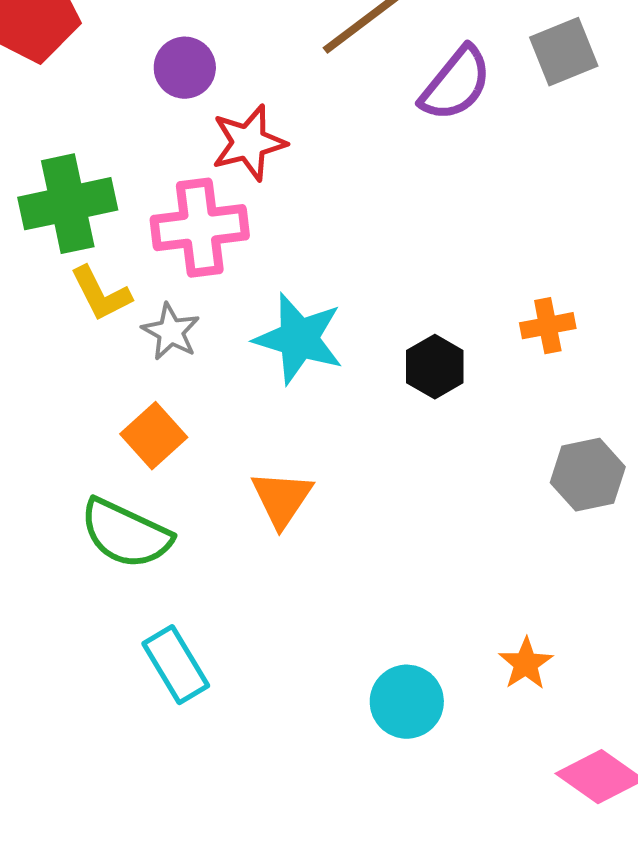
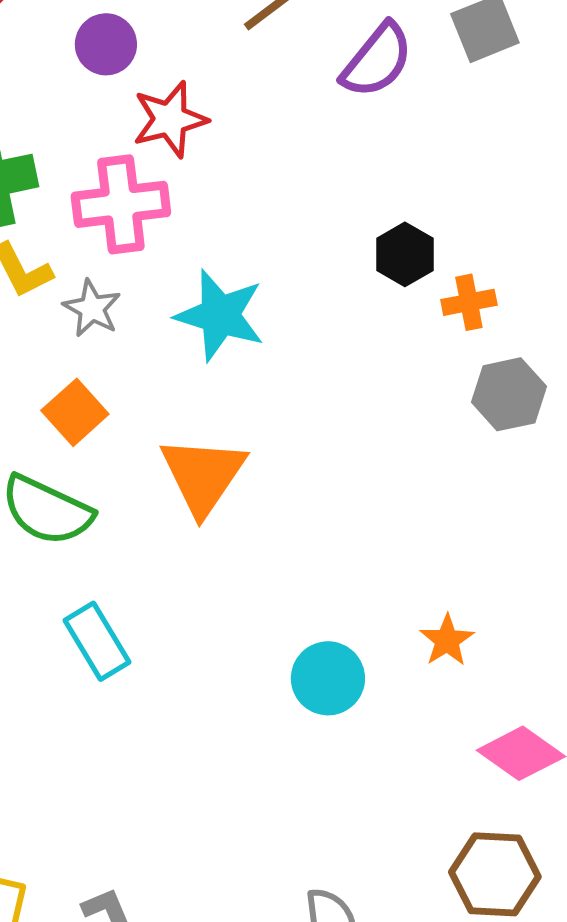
black hexagon: (435, 367) -> (405, 254), moved
gray hexagon: (588, 475) -> (509, 394), moved
orange triangle: (282, 499) -> (203, 475), size x1.4

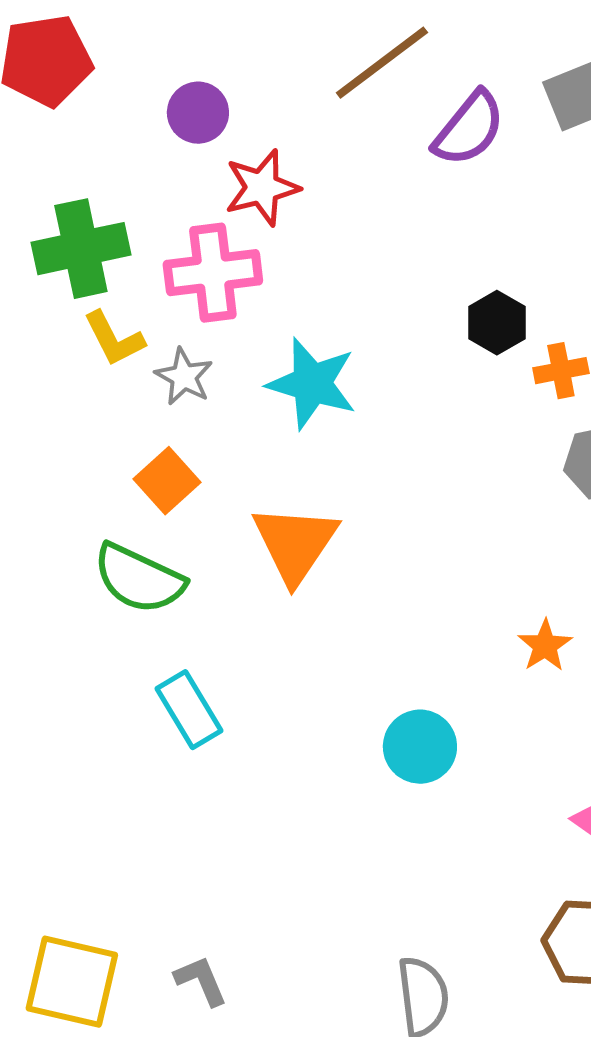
orange star: (447, 640) -> (545, 646), moved

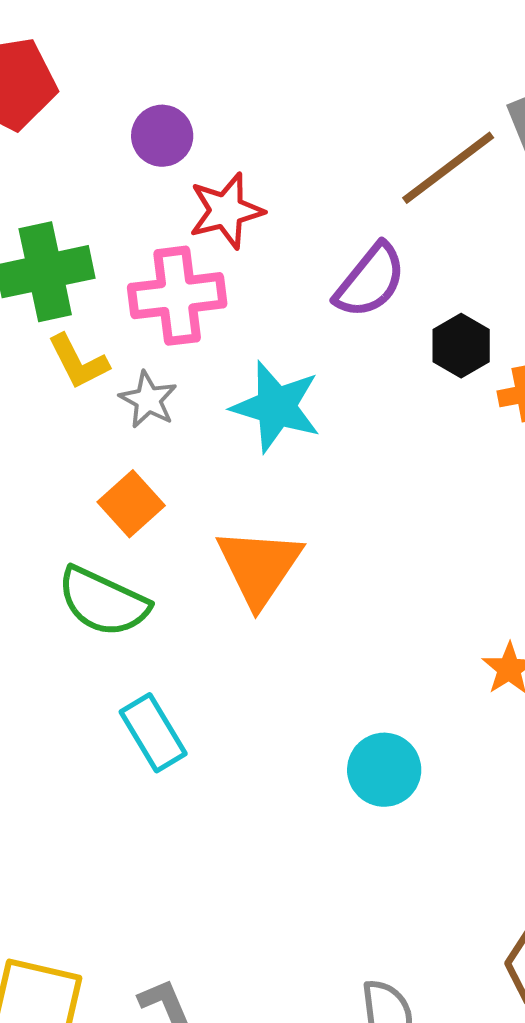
brown line: (382, 63) -> (448, 168), moved
purple semicircle: (469, 129) -> (370, 281), moved

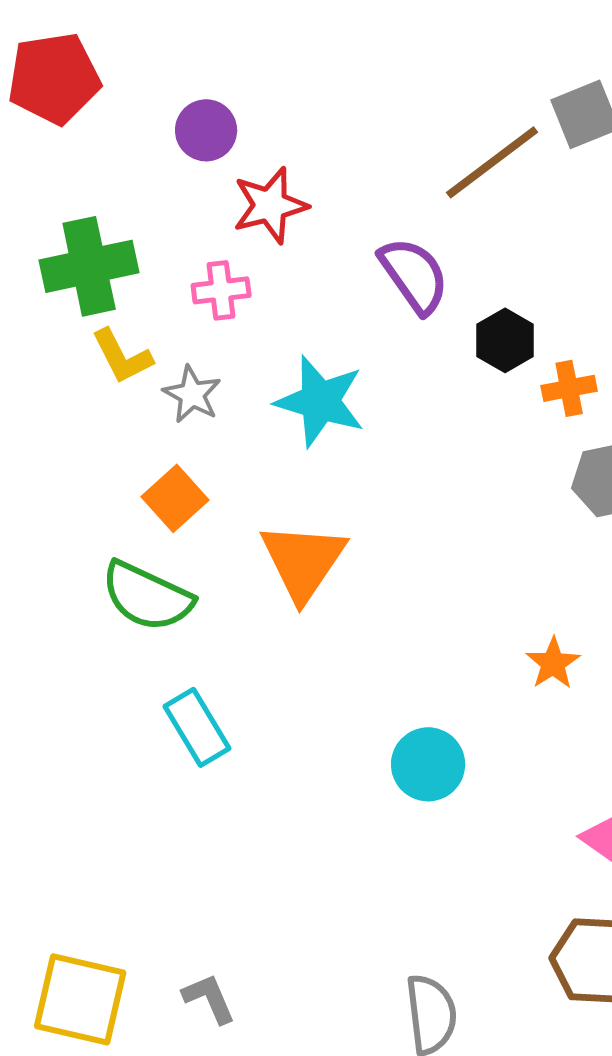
purple semicircle: (370, 281) -> (414, 275), turned -74
pink cross: (177, 296) -> (221, 290), size x0.6

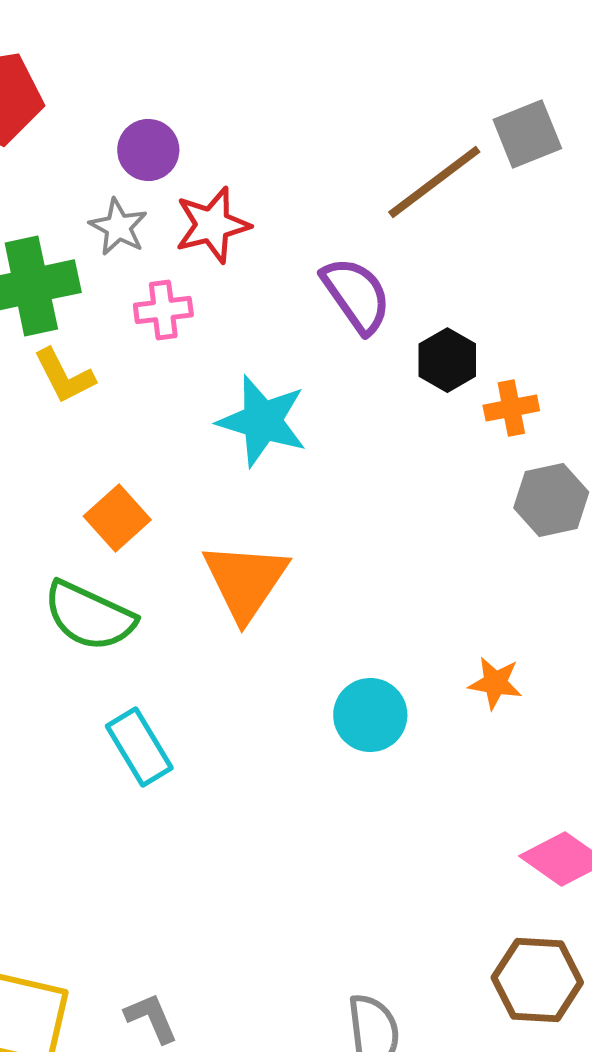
gray star: (192, 394) -> (118, 227), moved
orange star: (553, 663) -> (495, 683), turned -30
cyan circle: (428, 764) -> (370, 715), moved

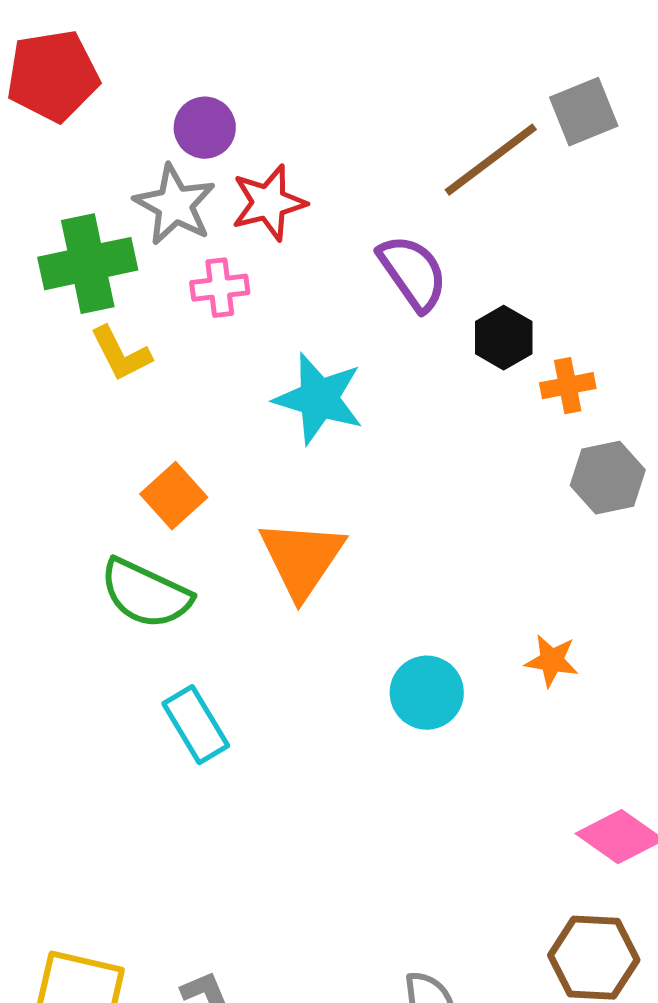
gray star: (118, 227) -> (175, 205), size x1.4

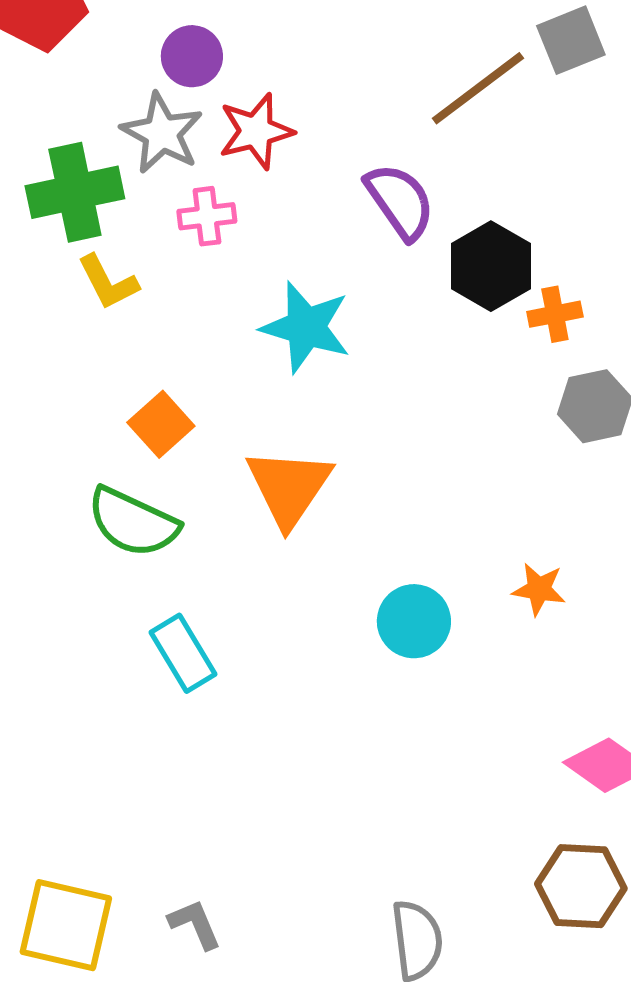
black hexagon: (504, 338) -> (491, 266), size x1.4

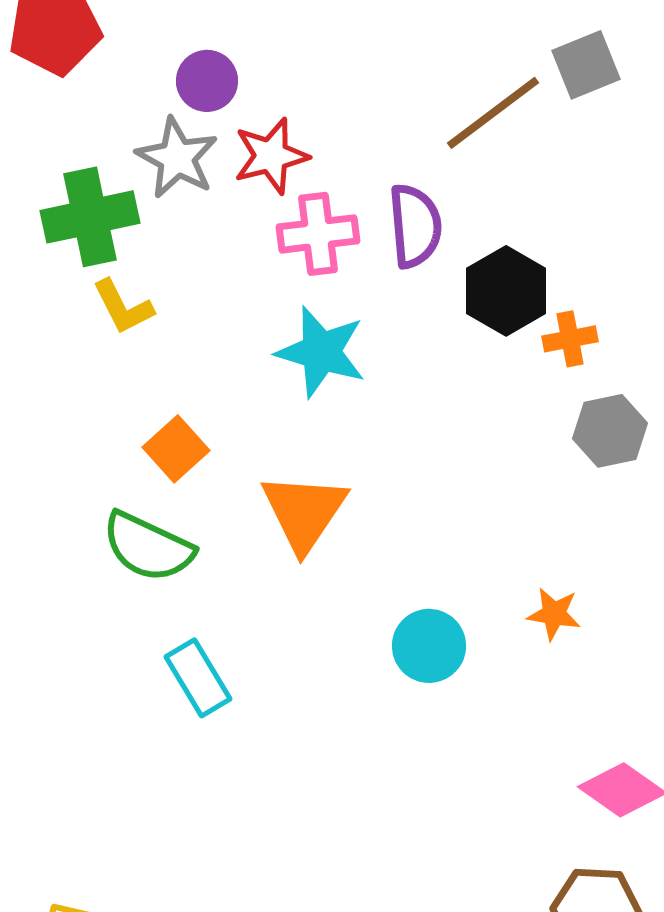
purple semicircle: (400, 201) -> (415, 226), turned 30
pink cross: (207, 216) -> (318, 234), moved, size x1.4

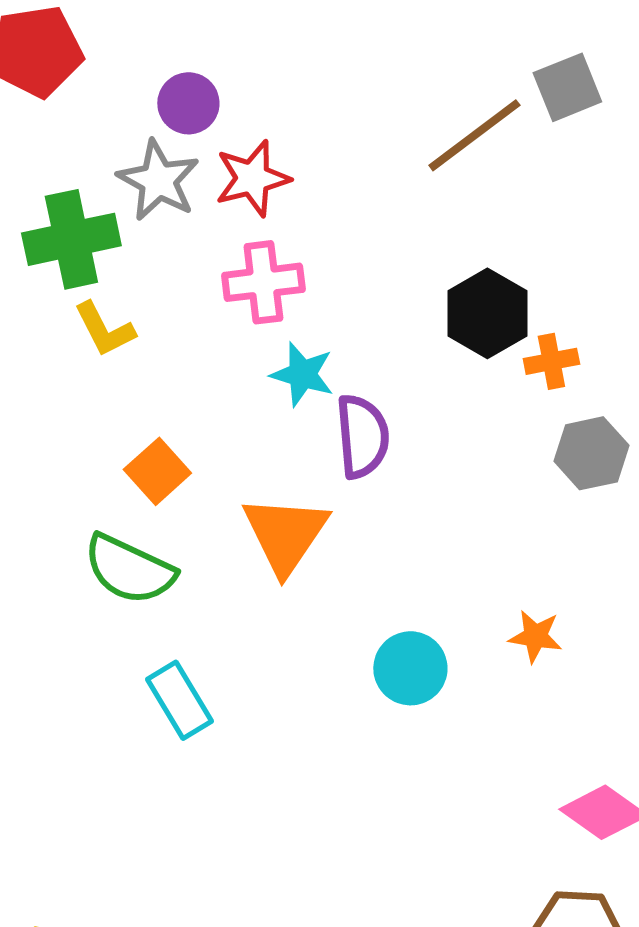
purple semicircle: (415, 226) -> (362, 436), moved
pink cross: (318, 234) -> (263, 282), moved
cyan star: (321, 352) -> (302, 374), size x0.7

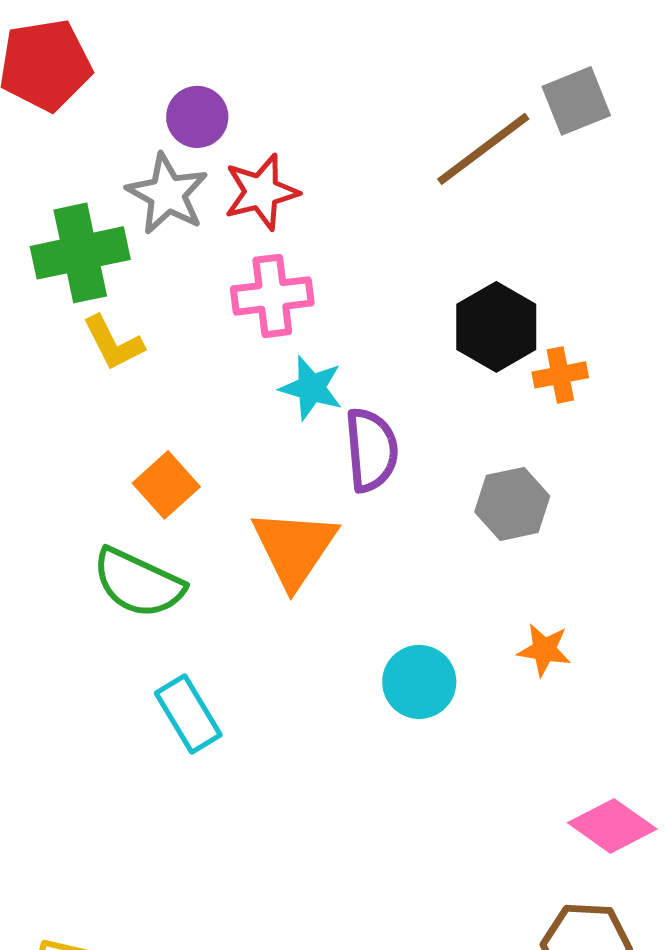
gray hexagon: (591, 453) -> (512, 504), moved

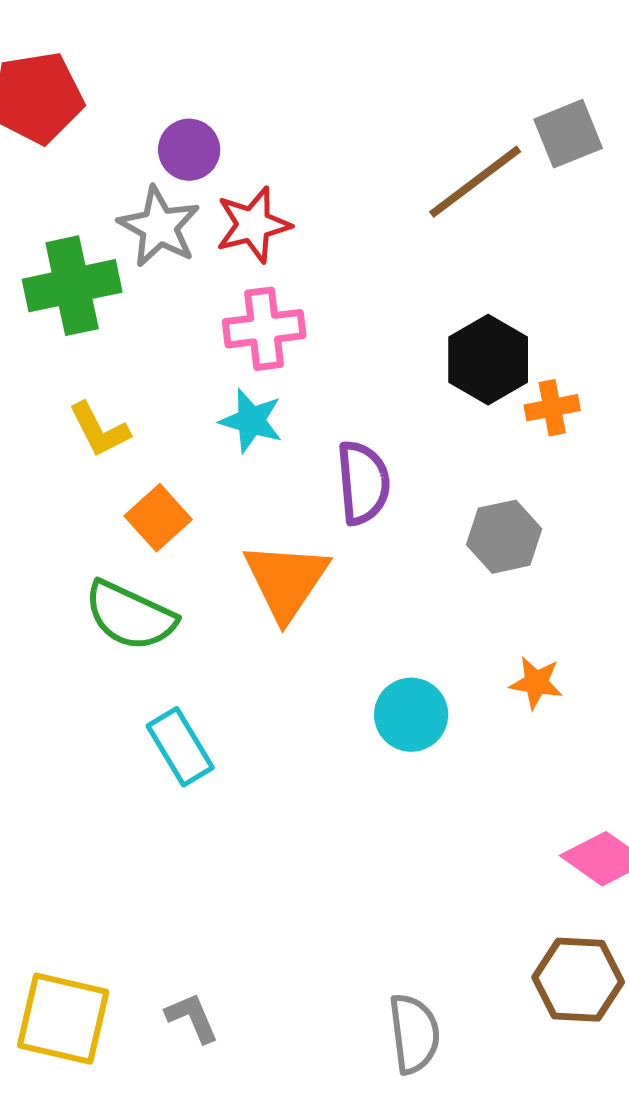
yellow L-shape: (113, 343) -> (99, 430), moved
cyan star: (311, 388) -> (251, 421), moved

